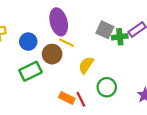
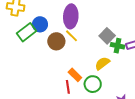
yellow semicircle: (86, 65) -> (102, 63), moved
green rectangle: (30, 71) -> (26, 32), moved, turned -30
orange rectangle: (67, 98) -> (75, 75), moved

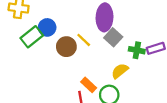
purple ellipse: (71, 16) -> (104, 17), moved
gray square: (107, 36) -> (113, 37), moved

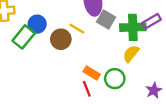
green cross: (137, 50) -> (133, 27), size x1.5
yellow semicircle: (120, 71) -> (131, 54), moved

